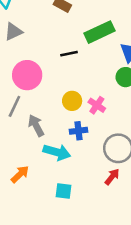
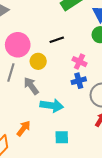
black line: (69, 54) -> (57, 40), moved
yellow circle: (72, 101) -> (38, 61), moved
blue cross: (79, 131) -> (79, 81), moved

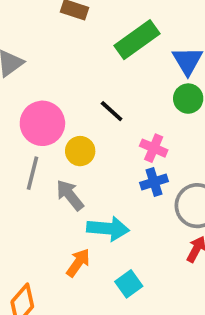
black line: (57, 40) -> (112, 111), turned 64
orange arrow: (24, 128) -> (78, 263), moved
cyan square: (62, 137) -> (129, 284), turned -32

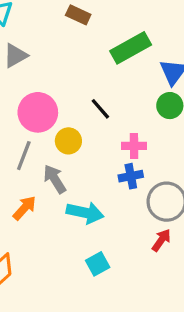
pink cross: (154, 148) -> (134, 146), turned -30
orange arrow: (78, 263) -> (25, 208), moved

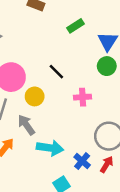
green rectangle: (131, 48) -> (76, 26), size x0.6
blue cross: (131, 176) -> (82, 161), moved, turned -35

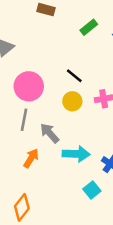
yellow circle: (35, 96) -> (72, 101), moved

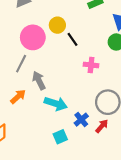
yellow circle: (72, 101) -> (57, 25), moved

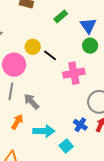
pink cross: (91, 65) -> (74, 73), size x1.5
cyan arrow: (56, 104) -> (44, 131), moved

